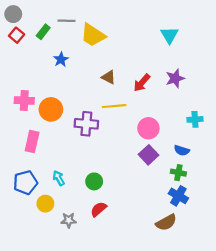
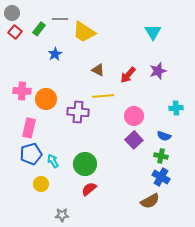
green circle: (94, 181) -> (85, 164), size x1.5
blue pentagon: (25, 183) -> (31, 154), moved
gray star: (69, 220) -> (62, 215), moved

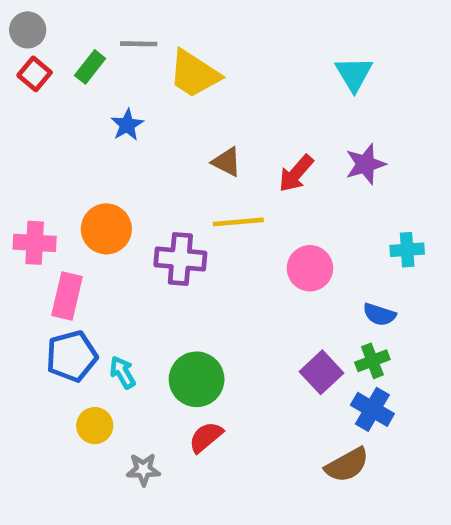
pink cross: (22, 91) -> (35, 243), moved
purple square: (134, 140) -> (321, 372), moved
green cross: (161, 156) -> (372, 361), turned -32
gray star: (62, 215) -> (143, 470), moved

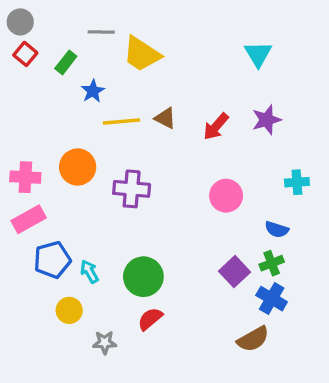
green rectangle: (90, 67) -> (66, 62), moved
yellow line: (238, 222) -> (121, 121), moved
pink rectangle: (67, 296) -> (29, 219), moved, turned 48

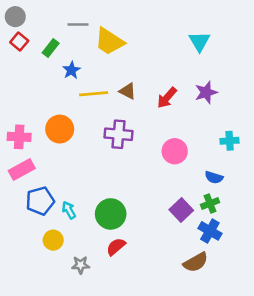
purple cross: (132, 189) -> (118, 134), moved

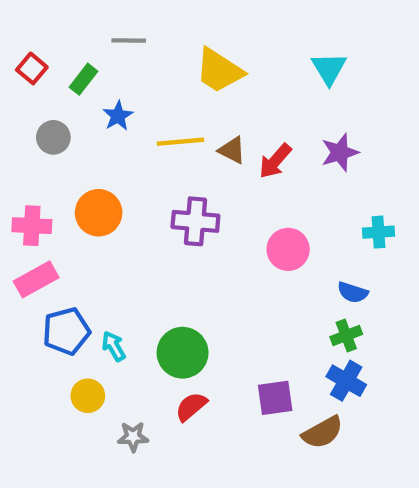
gray circle: (15, 17) -> (53, 137), moved
yellow trapezoid: (109, 41) -> (219, 71), moved
brown triangle: (128, 91) -> (232, 150), moved
yellow line: (94, 94) -> (180, 142), moved
purple square: (181, 210) -> (275, 398), moved, turned 35

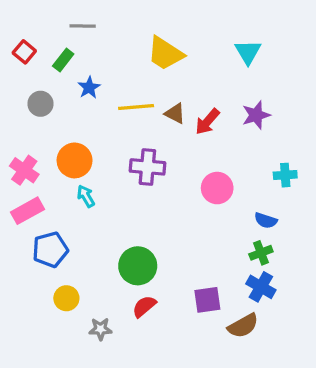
gray line: (129, 40) -> (83, 26), moved
pink cross: (32, 226) -> (24, 170), turned 32
cyan arrow: (114, 346) -> (86, 196), moved

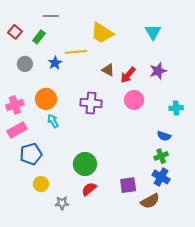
blue star: (89, 88) -> (55, 63), moved
yellow line: (136, 107) -> (76, 52), moved
pink cross: (24, 170) -> (15, 105), turned 36
pink circle: (217, 188) -> (134, 100), moved

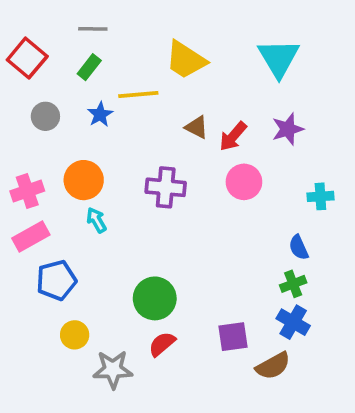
red square: (15, 32) -> (27, 58), size x1.5
cyan triangle: (153, 32) -> (279, 58), size x1.4
green rectangle: (39, 37) -> (89, 67), moved
blue semicircle: (164, 136) -> (299, 247), turned 48
gray star: (62, 203) -> (113, 369), size x1.5

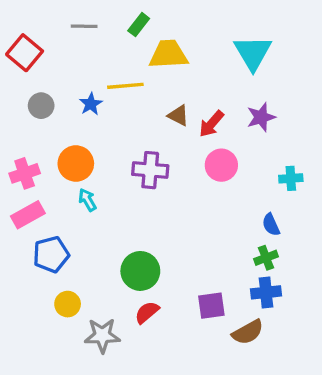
yellow trapezoid: (186, 60) -> (168, 54), turned 144
green rectangle: (89, 67) -> (139, 25), moved
blue cross: (293, 322) -> (266, 292), turned -36

